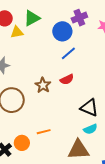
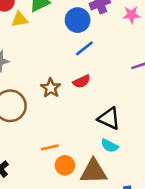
cyan semicircle: (90, 129) -> (110, 146), turned 48
orange circle: (22, 143) -> (65, 165), moved

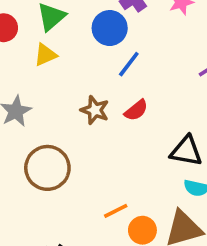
yellow triangle: (19, 19) -> (45, 55), moved
brown star: (51, 88) -> (95, 110), moved

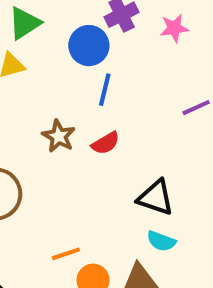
blue line: (129, 64) -> (105, 90), turned -32

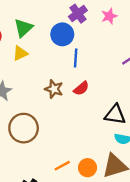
orange line: (66, 254) -> (62, 166), moved

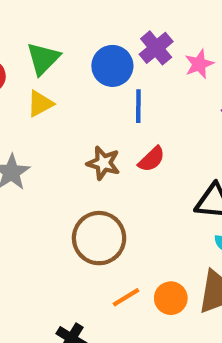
purple cross: (78, 14) -> (156, 48), moved
pink star: (109, 16) -> (199, 64), moved
brown circle: (24, 128) -> (99, 238), moved

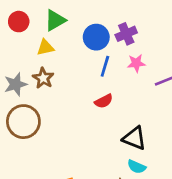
pink star: (199, 64) -> (136, 63), moved
brown star: (103, 163) -> (43, 78), moved
brown circle: (99, 238) -> (23, 122), moved

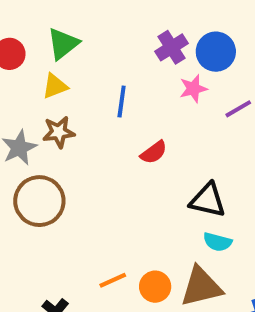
blue circle: (96, 37) -> (216, 52), moved
blue line: (105, 66) -> (122, 101), moved
brown star: (43, 78) -> (59, 132), turned -30

